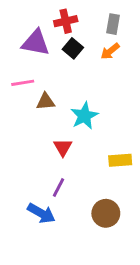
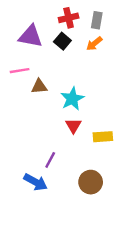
red cross: (66, 21) -> (69, 18), moved
red triangle: (63, 147) -> (73, 126), moved

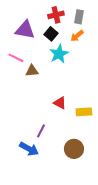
pink line: (20, 71) -> (16, 58), turned 35
cyan star: (72, 99) -> (59, 54), moved
red triangle: (73, 126) -> (60, 103), turned -32

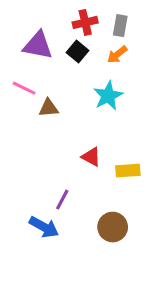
cyan star: (59, 54) -> (108, 96), moved

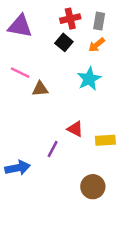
purple triangle: (38, 45) -> (20, 26), moved
purple line: (62, 200) -> (53, 149), moved
blue arrow: (44, 227) -> (18, 168), moved, turned -40

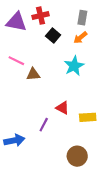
red cross: (70, 19) -> (40, 16), moved

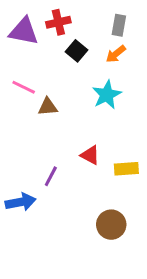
purple line: (44, 125) -> (51, 176), moved

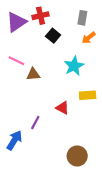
purple triangle: (24, 31) -> (16, 22), turned -45
orange arrow: (116, 54) -> (89, 38), moved
yellow rectangle: (126, 169) -> (88, 95), moved
blue arrow: (21, 202) -> (14, 140), turned -48

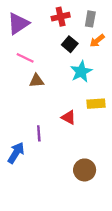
red cross: (41, 16) -> (61, 17), moved
black square: (53, 36) -> (70, 44), moved
pink line: (16, 61) -> (25, 58), moved
purple line: (35, 122) -> (39, 133), turned -32

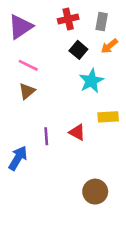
brown triangle: (37, 81) -> (27, 91), moved, turned -35
purple line: (39, 133) -> (46, 136), moved
blue arrow: (16, 153) -> (18, 158), moved

